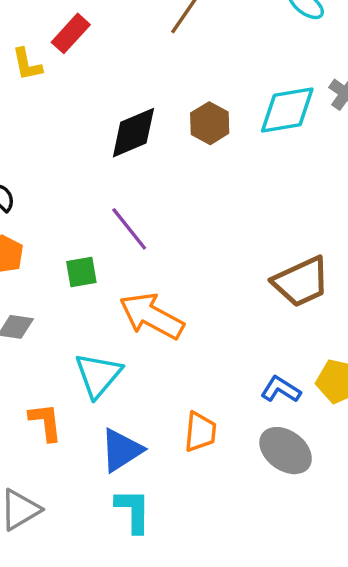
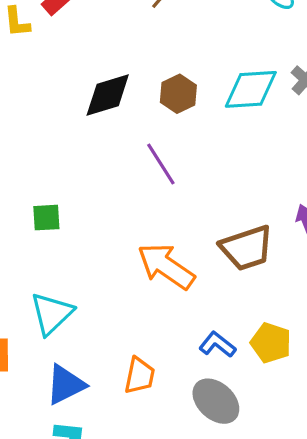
purple line: (129, 229) -> (161, 164), moved
orange arrow: (152, 316) -> (166, 266), moved

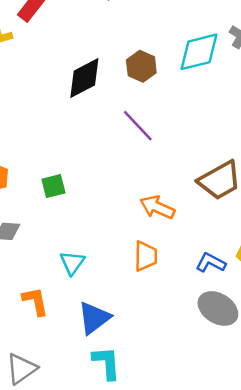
orange arrow: (166, 266) -> (157, 207), size x0.7
cyan triangle: (52, 314) -> (72, 263), size x0.7
orange trapezoid: (140, 376) -> (146, 256), moved

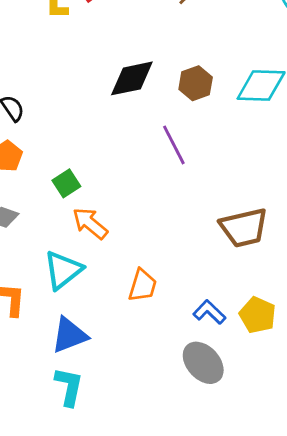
green square: (53, 186) -> (66, 183), turned -35
orange arrow: (157, 207) -> (90, 223), moved
cyan triangle: (72, 263) -> (63, 270), size x1.4

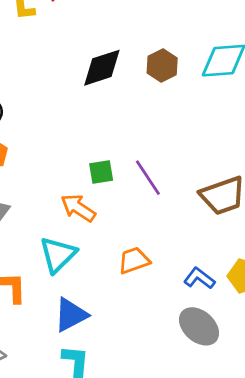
purple line: (174, 145) -> (148, 178), moved
green square: (66, 183) -> (101, 172), moved, turned 30
orange trapezoid: (143, 285) -> (134, 260), turned -120

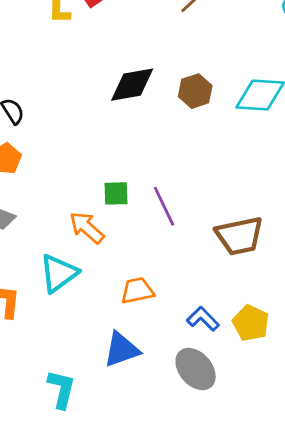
blue triangle: (71, 315) -> (121, 350), moved

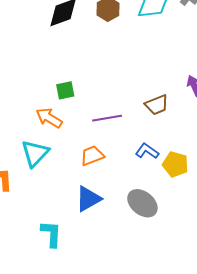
purple line: (164, 206) -> (107, 118), moved, turned -64
brown trapezoid: (239, 236) -> (157, 105), size x0.7
blue L-shape: (203, 319) -> (147, 151), moved

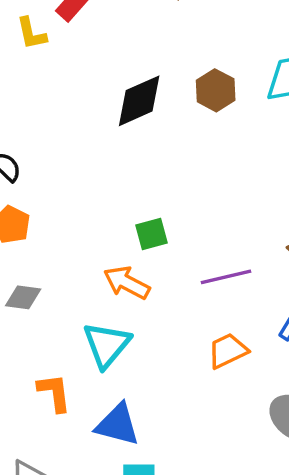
orange trapezoid: (92, 156) -> (228, 351), moved
blue triangle: (88, 199) -> (118, 425), moved, turned 48

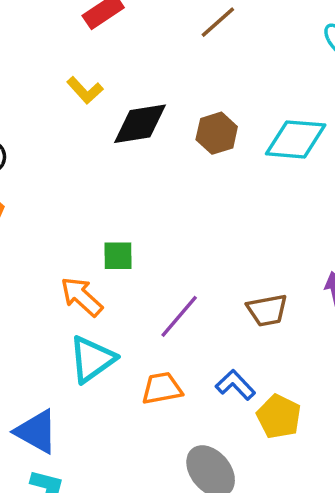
yellow L-shape: (31, 33) -> (85, 90), moved, turned -45
purple line: (226, 277) -> (179, 316), turned -51
cyan triangle: (107, 345) -> (92, 359), moved

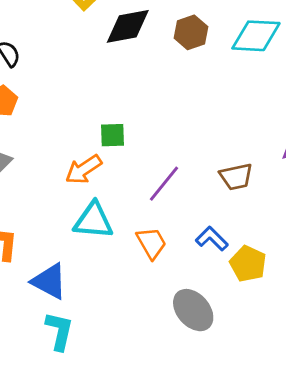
orange arrow: (82, 297) -> (84, 169), turned -75
cyan triangle: (92, 359) -> (93, 221), turned 42
orange trapezoid: (162, 388) -> (151, 243), turned 72

